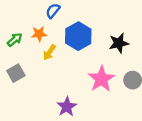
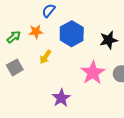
yellow arrow: (49, 52) -> (45, 57), moved

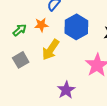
yellow arrow: (45, 57) -> (51, 50), size x1.5

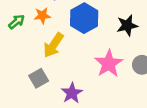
gray square: (21, 60) -> (39, 78), moved

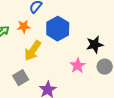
black star: (127, 25) -> (95, 45), moved
pink star: (109, 64) -> (78, 66), size x0.7

